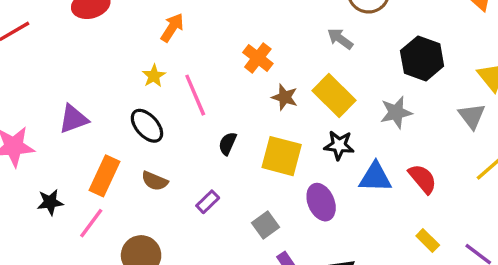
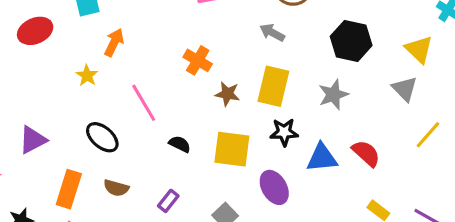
yellow star: (154, 76) -> (87, 75), moved
yellow rectangle: (334, 95) -> (273, 86), turned 66
black semicircle: (227, 144) -> (180, 144), turned 100

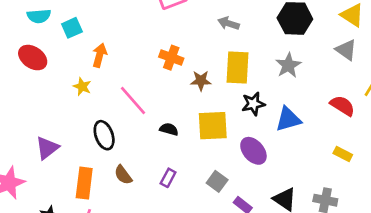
red ellipse: (35, 31) -> (33, 58), turned 68
black ellipse: (102, 137) -> (104, 135), turned 40
red semicircle: (366, 153) -> (342, 106), moved
brown semicircle: (116, 188) -> (123, 175), turned 48

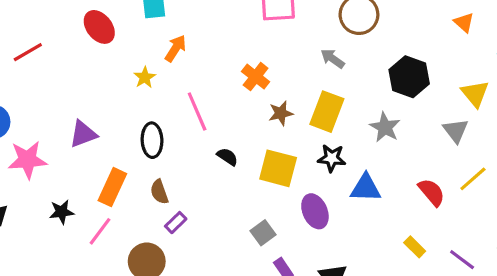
gray star: (288, 65) -> (385, 127), turned -30
brown star: (201, 81) -> (281, 113), turned -30
purple rectangle: (168, 178) -> (176, 223), moved

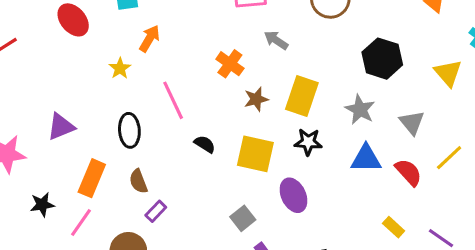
gray arrow: (332, 59) -> (276, 40), moved
gray triangle: (456, 131) -> (412, 123), moved
blue triangle: (366, 188) -> (366, 159), moved

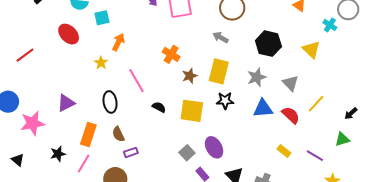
gray arrow: (276, 40) -> (221, 37), moved
gray star: (360, 110) -> (257, 77), turned 30
purple ellipse: (293, 195) -> (214, 147), moved
purple rectangle: (156, 211) -> (131, 152), turned 32

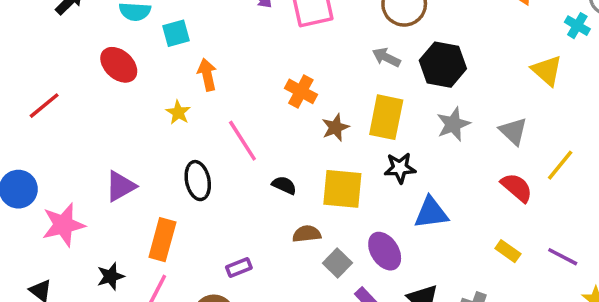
orange arrow: (118, 42) -> (207, 75), turned -36
black hexagon: (268, 44) -> (443, 65), moved
blue triangle: (263, 108) -> (431, 213), moved
brown semicircle: (118, 134) -> (307, 234), moved, turned 112

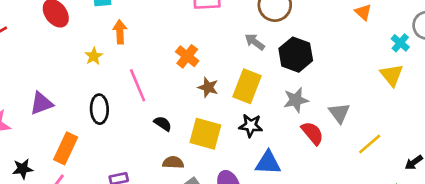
yellow triangle: (547, 70) -> (392, 75), moved
brown star: (335, 127) -> (208, 87), turned 30
red semicircle: (517, 188) -> (312, 133), moved

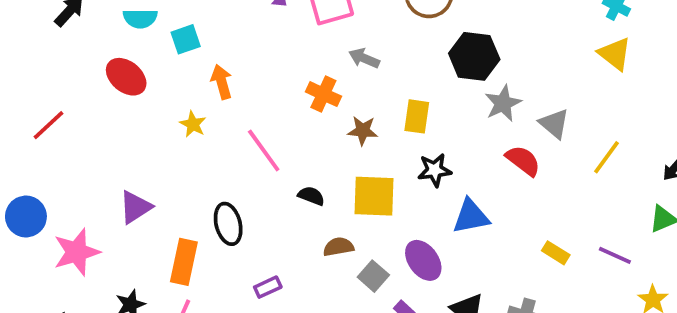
gray arrow: (255, 42) -> (364, 58), moved
yellow rectangle: (247, 86) -> (417, 116), size x0.7
gray star: (296, 100) -> (503, 103), moved
black ellipse: (99, 109) -> (228, 224), moved

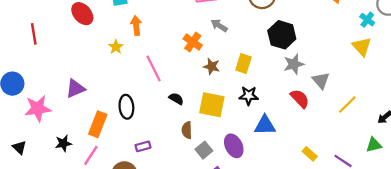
red line: (49, 125) -> (34, 34), turned -66
brown semicircle: (338, 247) -> (187, 130), turned -91

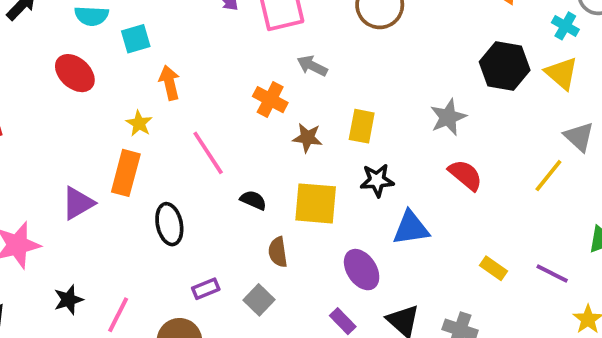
black hexagon: (282, 35) -> (505, 66), moved
gray triangle: (321, 81) -> (579, 137), moved
orange rectangle: (98, 124) -> (126, 173), moved
gray square: (204, 150) -> (259, 300), moved

